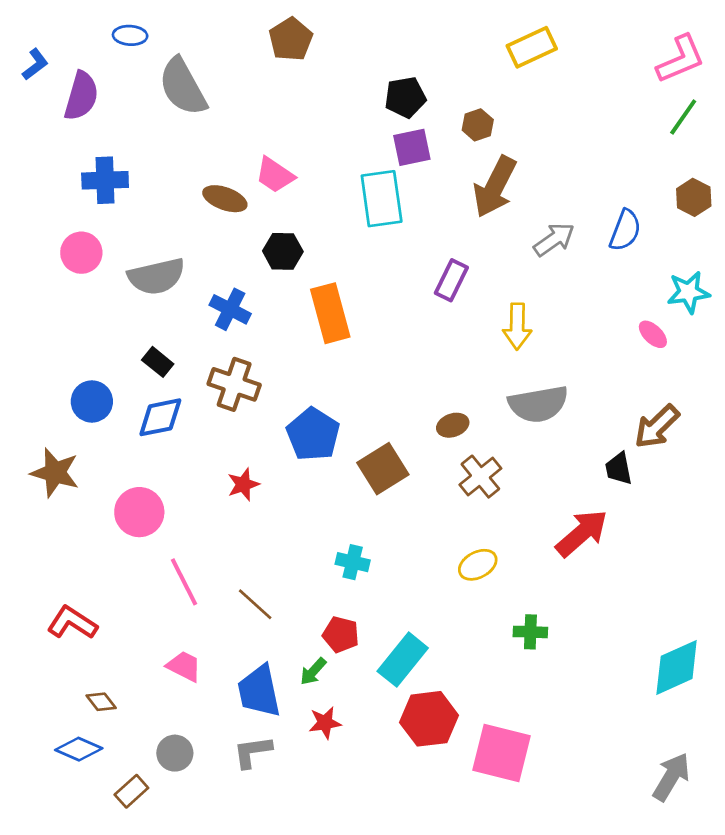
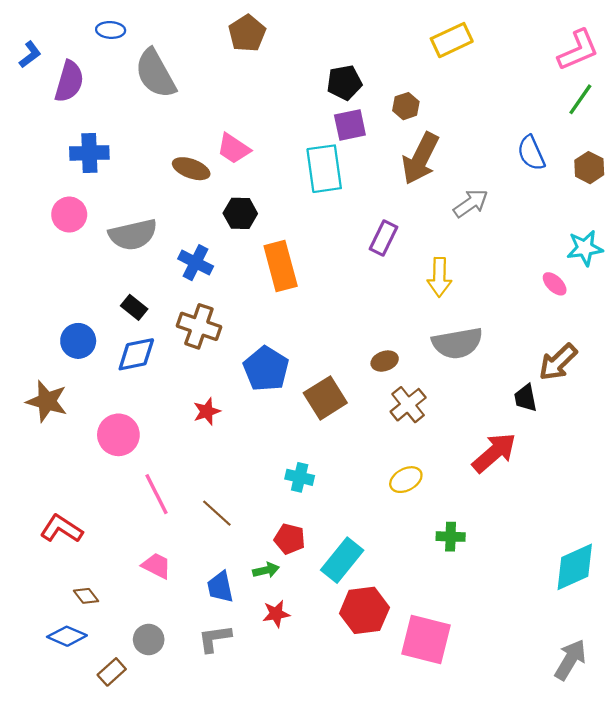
blue semicircle: (625, 230) -> (531, 153), moved, turned 135
green arrow: (313, 671) -> (266, 570), turned -145
blue trapezoid: (259, 691) -> (220, 587), size x0.7

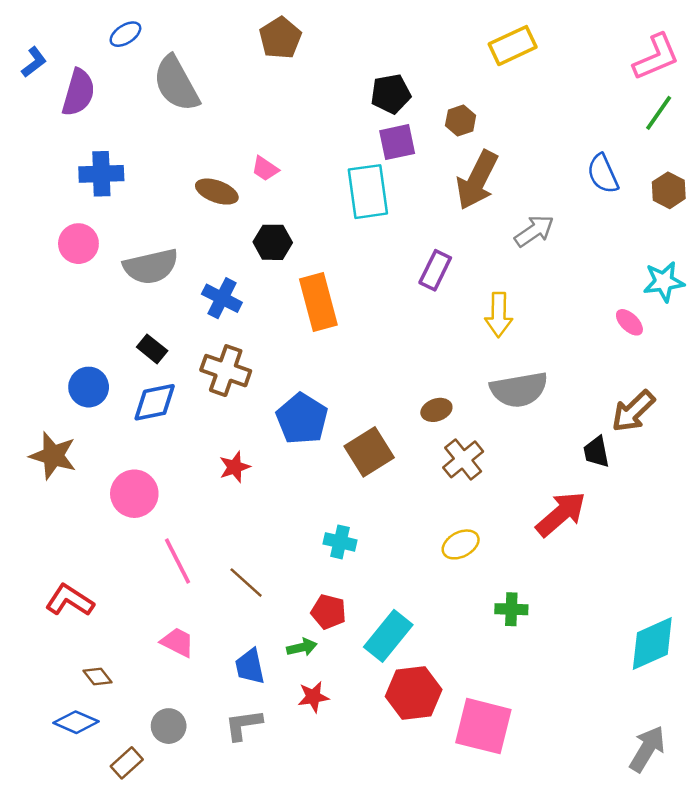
blue ellipse: (111, 30) -> (125, 34), turned -36
pink trapezoid: (234, 149) -> (265, 169), size x0.7

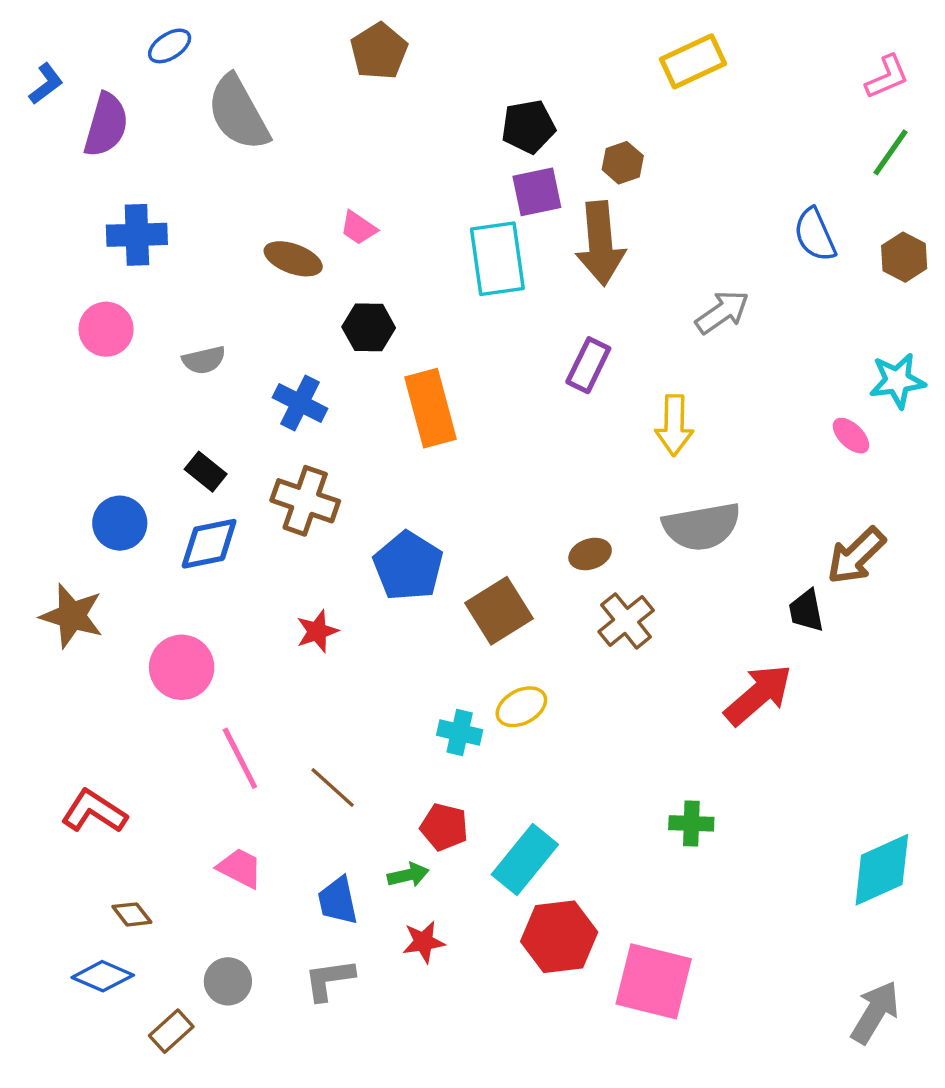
pink L-shape: (656, 57) -> (887, 77), size x0.7
brown arrow: (477, 180) -> (600, 243), moved, turned -32
gray semicircle: (151, 266) -> (204, 360), size x0.6
yellow ellipse: (461, 544) -> (521, 707), moved

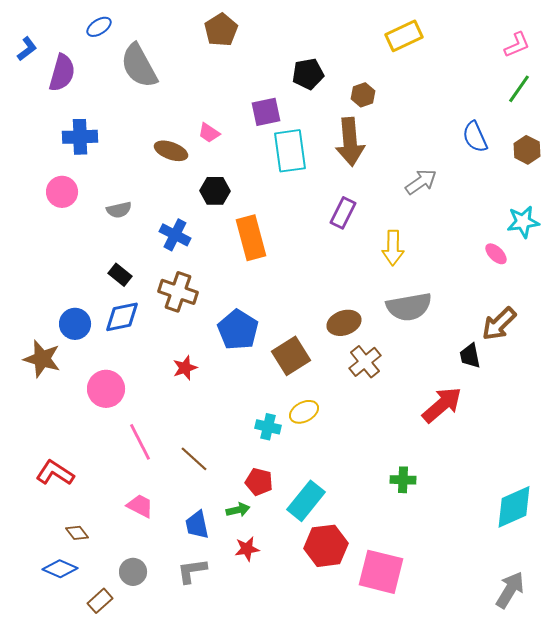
purple square: (537, 192) -> (266, 112), moved
blue circle: (120, 523) -> (75, 324), moved
brown ellipse: (590, 554) -> (344, 323), size x1.4

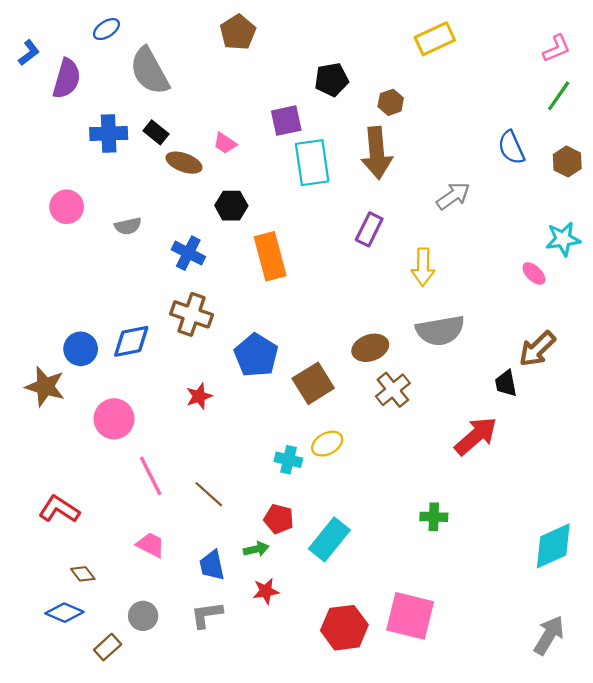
blue cross: (80, 137) -> (109, 134), moved
black rectangle: (120, 275) -> (156, 132), moved
red hexagon: (326, 546) -> (344, 628), moved

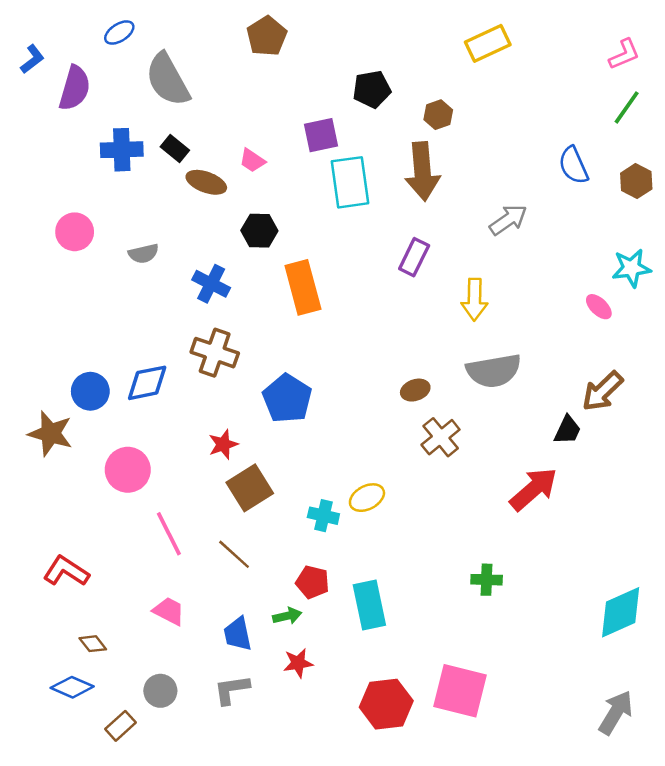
brown ellipse: (370, 348) -> (415, 390), size x0.7
brown square: (313, 383) -> (250, 488), moved
black trapezoid: (506, 383) -> (567, 430), turned -144
cyan rectangle: (329, 539) -> (369, 605), turned -51

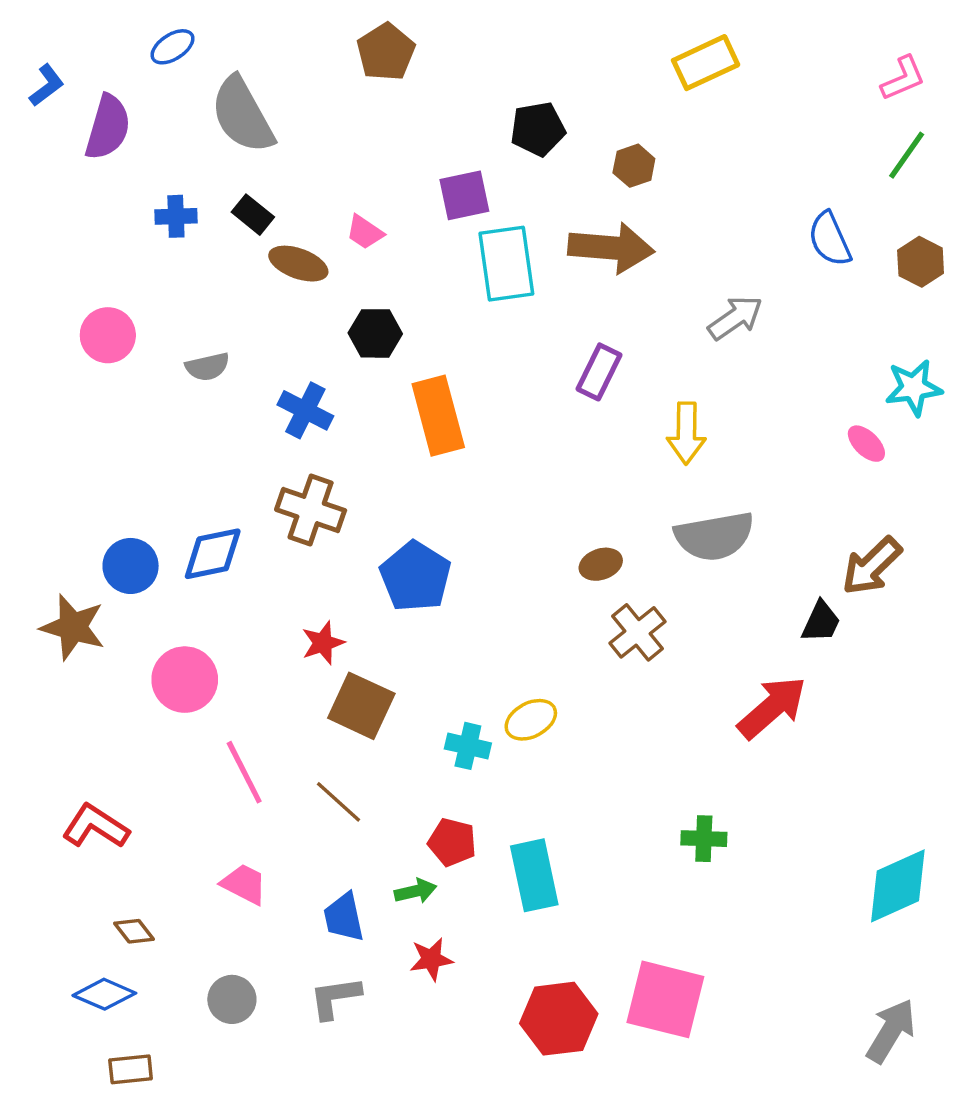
blue cross: (122, 150) -> (176, 216), size x0.7
brown arrow: (422, 171) -> (611, 248), turned -80
brown square: (250, 488) -> (361, 706), turned -33
brown rectangle: (121, 726) -> (131, 1069), moved, turned 36

